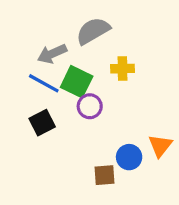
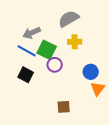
gray semicircle: (93, 31) -> (69, 19), moved
black square: (42, 123) -> (26, 75), turned -35
blue circle: (129, 157) -> (91, 72), moved

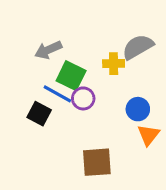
gray semicircle: (69, 19) -> (138, 47), moved
blue line: (27, 51) -> (57, 94), moved
brown square: (64, 107) -> (97, 162), size x1.5

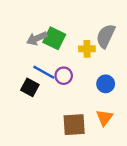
gray semicircle: (138, 47) -> (106, 36), turned -35
green square: (71, 76) -> (54, 38), moved
orange triangle: (148, 135) -> (104, 118), moved

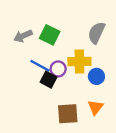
gray arrow: (37, 38) -> (23, 36), moved
yellow cross: (87, 49) -> (79, 61), moved, size x1.5
black square: (30, 87) -> (49, 80), moved

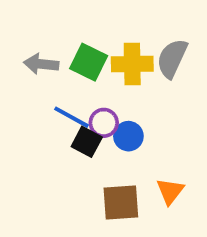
gray arrow: (23, 36) -> (41, 64), turned 30
yellow cross: (79, 61) -> (132, 64), moved
blue circle: (96, 76) -> (128, 136), moved

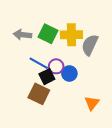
gray semicircle: (172, 58) -> (90, 45), moved
black square: (87, 142) -> (47, 77), turned 35
brown square: (121, 203) -> (39, 94), moved, turned 30

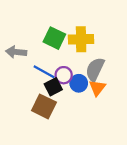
gray arrow: (22, 35) -> (16, 52), moved
gray semicircle: (90, 45) -> (95, 69), moved
orange triangle: (92, 103) -> (97, 88), moved

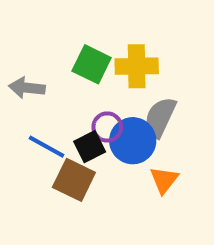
blue line: (44, 72) -> (47, 147), moved
blue circle: (79, 83) -> (133, 141), size x1.5
orange triangle: (97, 88) -> (164, 180), moved

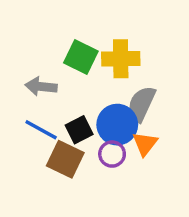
gray arrow: (27, 88) -> (41, 86), moved
purple circle: (107, 127) -> (112, 154), moved
orange triangle: (164, 180) -> (145, 144), moved

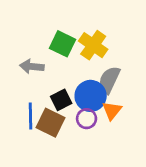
yellow cross: (121, 59) -> (93, 45), turned 36
blue line: (41, 130) -> (30, 116), moved, turned 60

